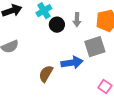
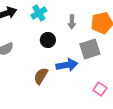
black circle: (57, 25) -> (48, 40), moved

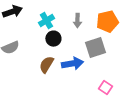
cyan cross: (39, 13) -> (46, 21), moved
brown semicircle: (41, 76) -> (46, 65), moved

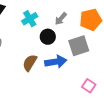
gray arrow: (77, 21) -> (61, 19), turned 40
black circle: (53, 39) -> (48, 37), moved

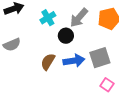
gray arrow: (61, 19) -> (79, 18), size x1.5
gray square: (79, 46) -> (100, 58), moved

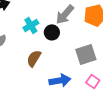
cyan cross: (48, 18) -> (31, 25), moved
blue arrow: (74, 61) -> (60, 80), moved

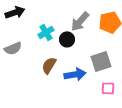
blue arrow: (60, 80) -> (75, 74), moved
pink square: (93, 81) -> (108, 88), turned -32

